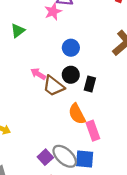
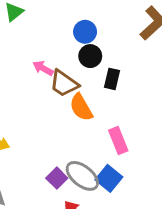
black circle: (71, 75) -> (90, 56), moved
orange semicircle: (77, 114) -> (81, 107), moved
blue square: (85, 159) -> (109, 178), turned 36

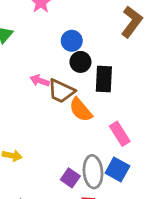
black rectangle: (112, 79) -> (104, 79), size x1.4
gray ellipse: (82, 176) -> (93, 172), turned 56

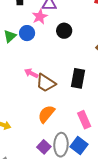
blue circle: (72, 41) -> (27, 33), moved
black circle: (80, 62) -> (64, 31), moved
orange semicircle: (81, 110) -> (46, 114), moved, turned 72

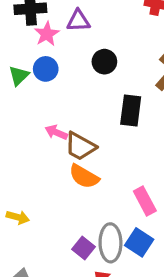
pink star: (40, 17) -> (47, 34), moved
black rectangle: (78, 78) -> (131, 111), moved
orange semicircle: (46, 114) -> (84, 176), moved, turned -96

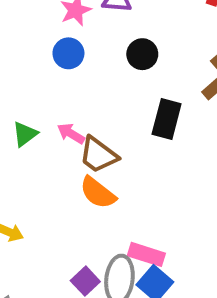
green triangle: (19, 76) -> (25, 134), moved
pink rectangle: (145, 201) -> (146, 254), moved, turned -52

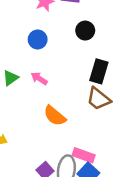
blue circle: (68, 53) -> (38, 39), moved
brown trapezoid: (98, 155) -> (99, 99), moved

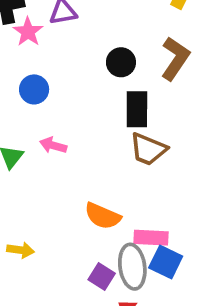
black circle: (85, 31) -> (121, 62), moved
orange semicircle: (55, 116) -> (103, 216), moved

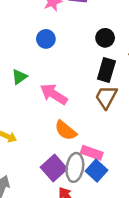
pink arrow: (53, 145) -> (54, 94), moved, size x1.6
brown trapezoid: (148, 149) -> (106, 97), turned 80
purple square: (102, 277) -> (54, 168), size x1.5

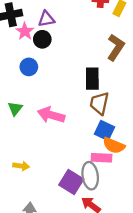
black circle: (105, 38) -> (42, 39), moved
orange semicircle: (66, 130) -> (114, 145), moved
blue square: (97, 171) -> (105, 130), moved

